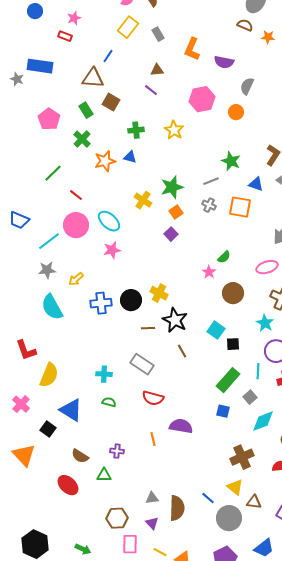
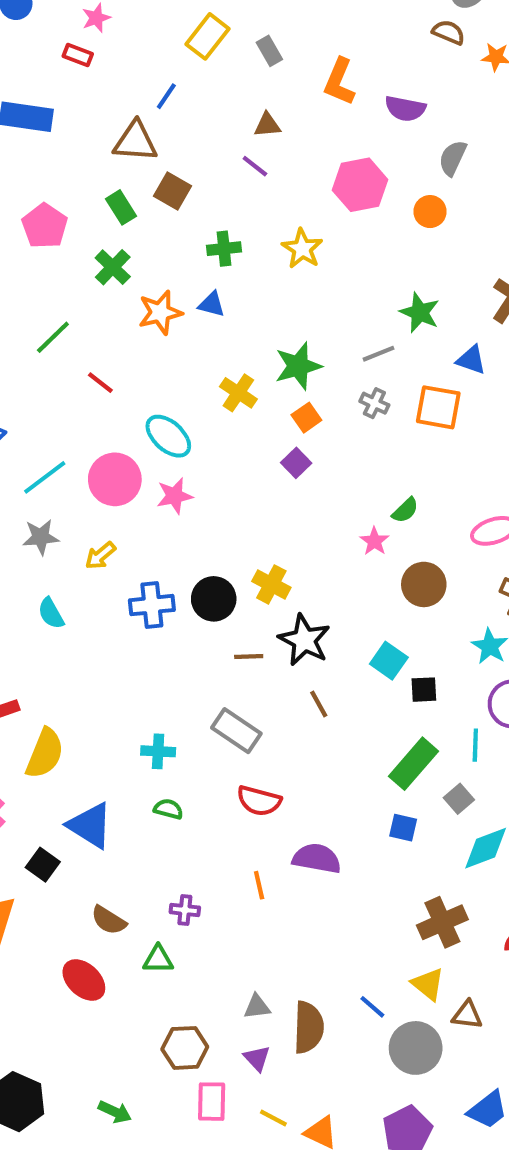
pink circle: (76, 225) -> (115, 479), moved
cyan semicircle: (52, 307) -> (51, 613), size x0.6

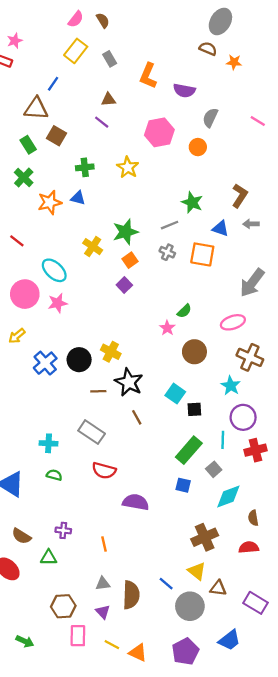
blue cross: (152, 605) -> (45, 363), turned -35
orange line: (259, 885) -> (104, 544), moved

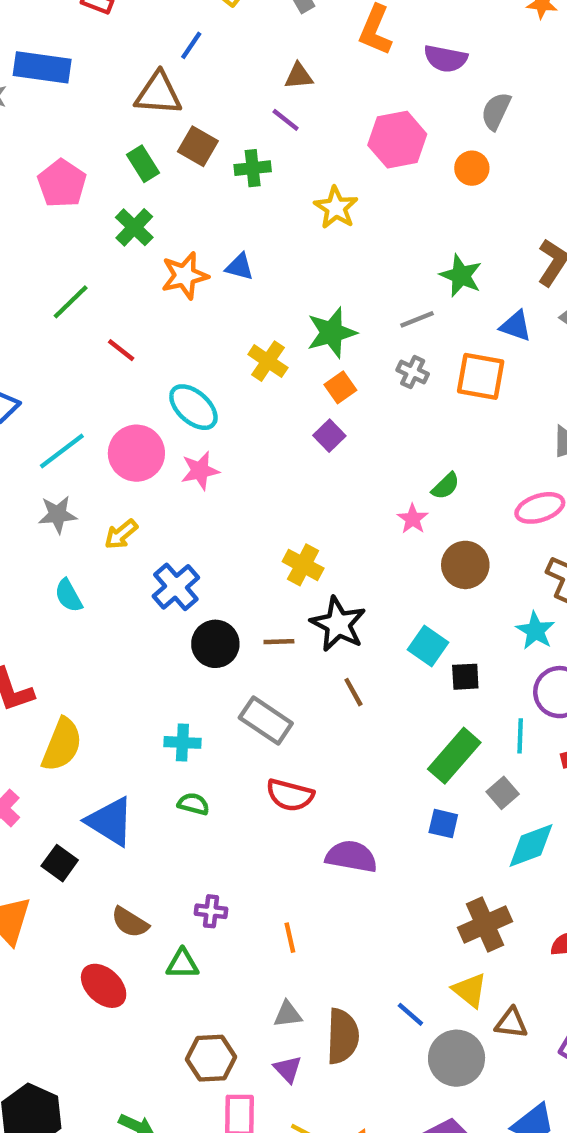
green cross: (85, 167) -> (253, 168), moved
black circle: (79, 360) -> (215, 644), moved

